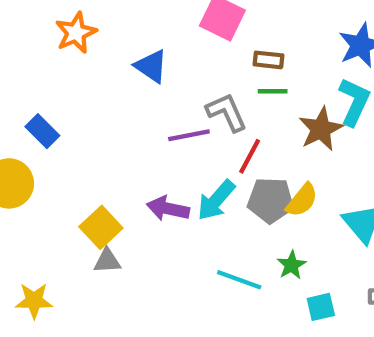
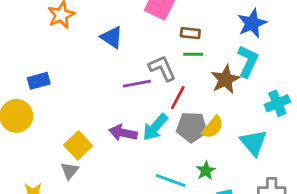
blue rectangle: (42, 131) -> (39, 81), turned -60
gray triangle: (107, 261) -> (70, 171), moved, turned -48

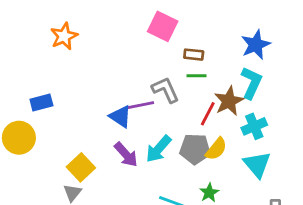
blue triangle: (112, 37) -> (120, 117), moved
red line: (178, 98) -> (208, 114), moved
cyan cross: (277, 103) -> (254, 126), moved
purple arrow: (123, 133) -> (126, 155), turned -144

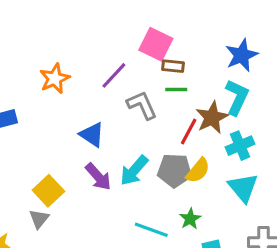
pink square: (163, 26) -> (156, 44), moved
orange star: (64, 36) -> (55, 79), moved
purple line: (140, 105) -> (114, 75), moved, turned -36

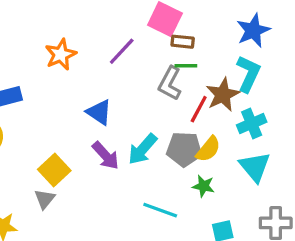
gray L-shape: (142, 105) -> (170, 83), moved, turned -128
green star: (190, 219) -> (203, 186), moved, turned -30

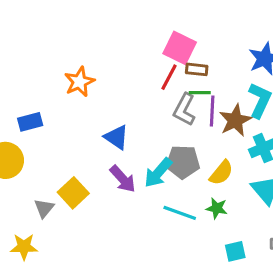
purple line: (122, 51) -> (212, 111), moved, turned -40
red line: (199, 109) -> (169, 77), moved
gray pentagon: (184, 149) -> (183, 162), moved
gray triangle: (45, 199) -> (44, 208), moved
cyan line: (160, 210) -> (180, 213), moved

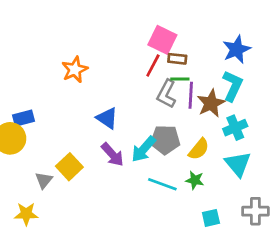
blue rectangle: (30, 122) -> (23, 118), moved

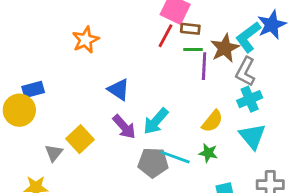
blue star: (237, 49) -> (272, 25), moved
cyan L-shape: (233, 86) -> (248, 37), moved, turned -152
gray L-shape: (166, 94) -> (245, 72), moved
brown star: (211, 103) -> (225, 48), moved
gray pentagon: (165, 140) -> (153, 163), moved

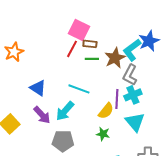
purple line: (204, 66) -> (117, 99), moved
cyan line: (175, 157) -> (79, 89), moved

